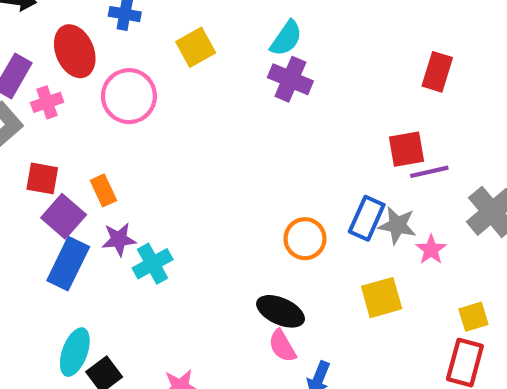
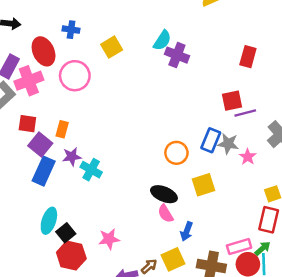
purple cross: (290, 79) -> (177, 55), moved
pink cross: (47, 102) -> (29, 81), size x1.6
orange rectangle: (103, 190) -> (62, 129), turned 42
cyan cross: (153, 264) -> (91, 170), turned -30
yellow square: (382, 298) -> (203, 185), moved

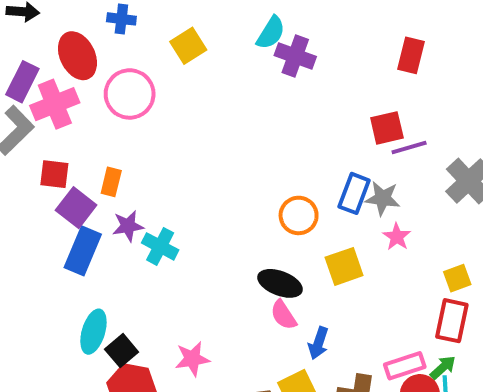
pink star: (248, 157) -> (397, 237), moved

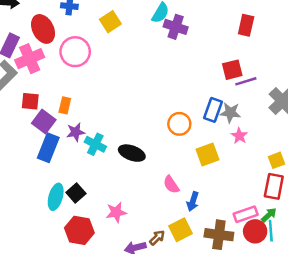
black ellipse: (280, 283) -> (132, 153), moved
black square: (122, 351) -> (76, 193), moved

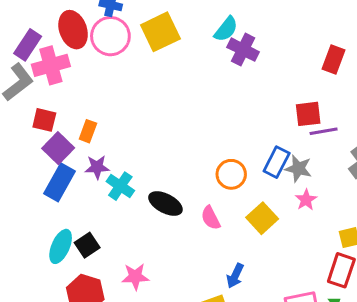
yellow square: (110, 22) -> (160, 32), size x1.4
pink circle: (75, 52) -> (110, 36), moved
yellow square: (208, 154) -> (262, 218), turned -30
pink semicircle: (171, 185) -> (211, 218), moved

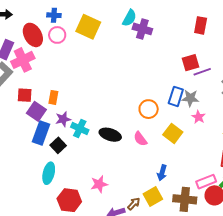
yellow square: (160, 32) -> (88, 27), turned -30
pink circle: (110, 36) -> (57, 35), size x0.7
black square: (87, 245) -> (58, 145), moved

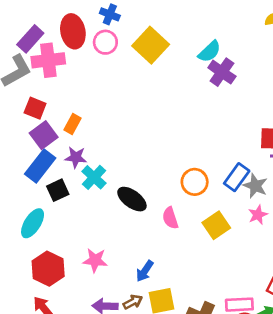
blue arrow: (162, 173) -> (145, 271), moved

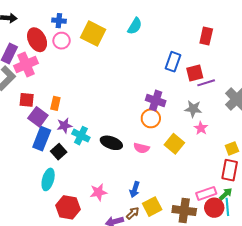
purple cross: (222, 72) -> (156, 100), moved
blue rectangle: (237, 177) -> (173, 62), moved
pink semicircle: (170, 218) -> (141, 148), turned -42

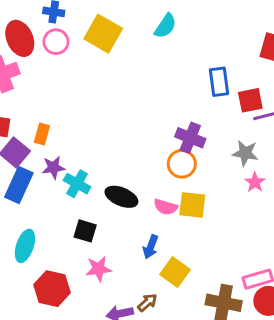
blue rectangle: (173, 62) -> (219, 82), turned -30
yellow square: (174, 144) -> (192, 205), moved, turned -36
black square: (59, 152) -> (85, 231), moved, turned -35
blue arrow: (135, 190) -> (151, 247), moved
yellow square: (152, 207) -> (175, 272), moved, turned -30

